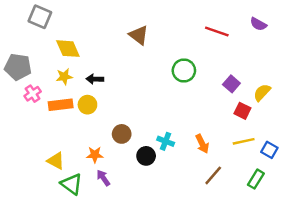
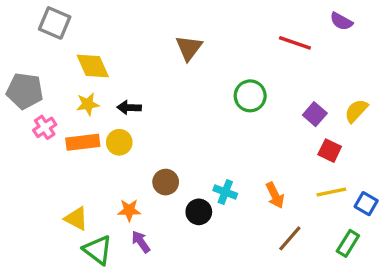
purple semicircle: (258, 24) -> (341, 21), moved
brown triangle: (139, 35) -> (189, 48), turned 30
yellow semicircle: (262, 92) -> (356, 111), moved

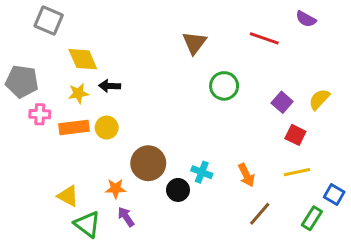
brown triangle: (189, 48) -> (194, 43), moved
black arrow: (129, 107) -> (110, 86), moved
pink cross: (45, 127) -> (40, 114), turned 36
brown circle: (166, 182) -> (148, 163), size x1.5
blue square: (366, 204) -> (334, 194), moved

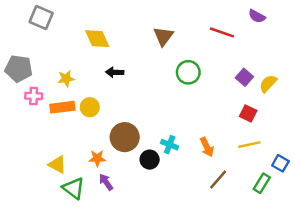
yellow diamond: (83, 59) -> (97, 39), moved
black arrow: (110, 86) -> (115, 72), moved
purple square: (282, 102) -> (244, 77), moved

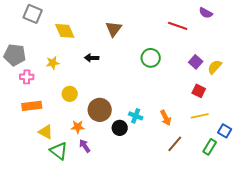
brown triangle: (163, 36) -> (114, 29), moved
yellow diamond: (97, 39) -> (65, 31), moved
orange rectangle: (62, 107) -> (32, 106), moved
yellow circle: (90, 107) -> (70, 94), moved

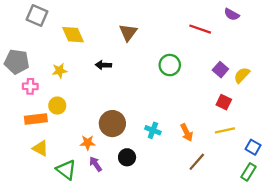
yellow circle: (70, 94) -> (57, 106), moved
black circle: (120, 128) -> (127, 157), moved
yellow triangle: (46, 132) -> (40, 148), moved
green rectangle: (210, 147) -> (249, 172), moved

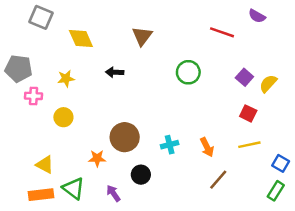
orange rectangle: (36, 119) -> (41, 195), moved
cyan cross: (153, 130) -> (170, 145), turned -35
purple arrow: (96, 164) -> (113, 193), moved

